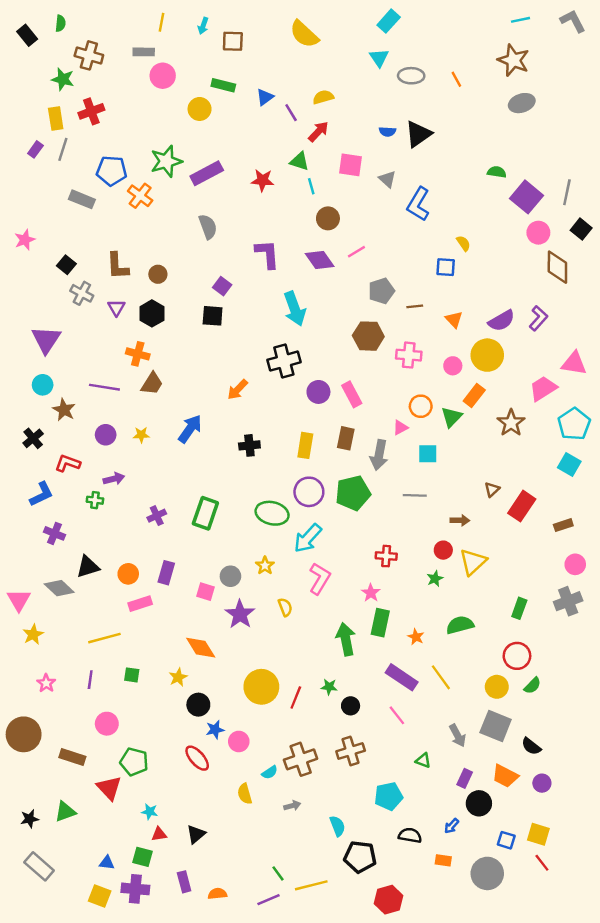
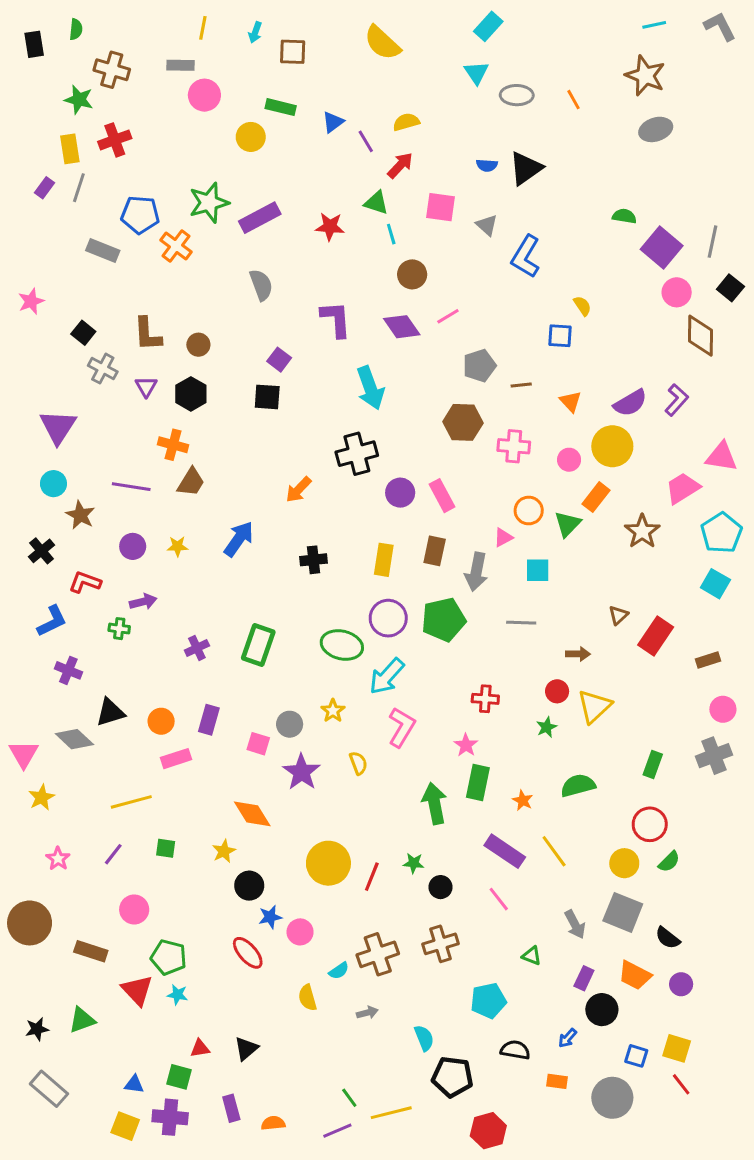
black rectangle: (27, 35) -> (34, 44), turned 30
purple line: (90, 680) -> (113, 854), turned 30
cyan star: (150, 812) -> (178, 995), moved

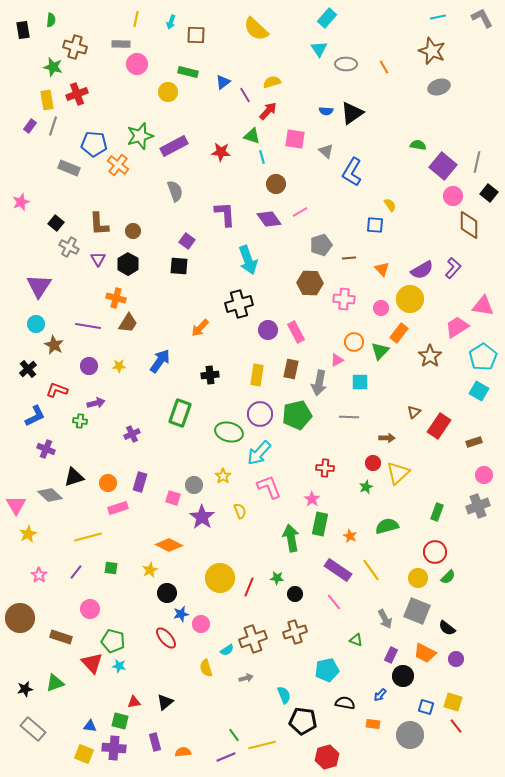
green rectangle: (258, 645) -> (180, 413), moved
pink L-shape: (402, 727) -> (269, 487), turned -52
orange diamond: (252, 814) -> (169, 545), turned -32

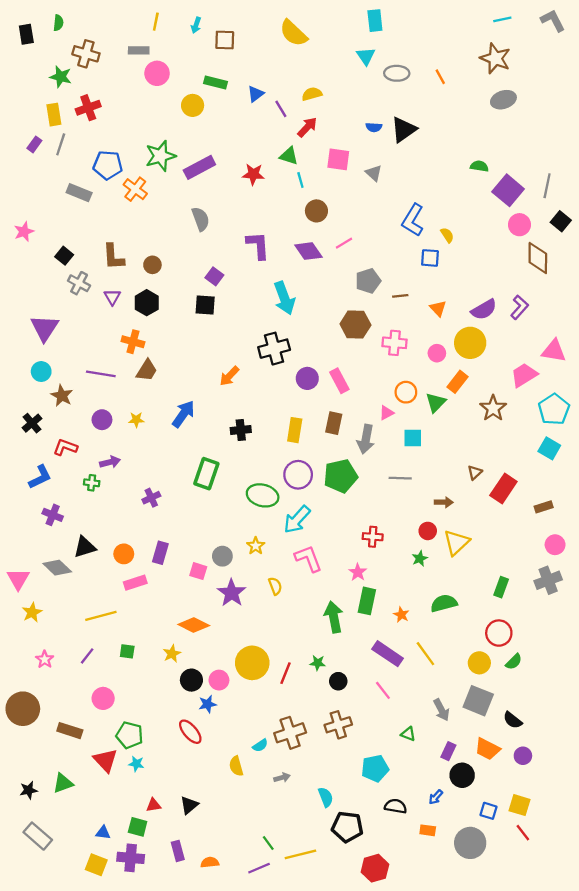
cyan rectangle: (327, 18) -> (375, 21), turned -48
blue L-shape: (352, 172) -> (413, 220), moved
pink circle: (201, 624) -> (219, 680), moved

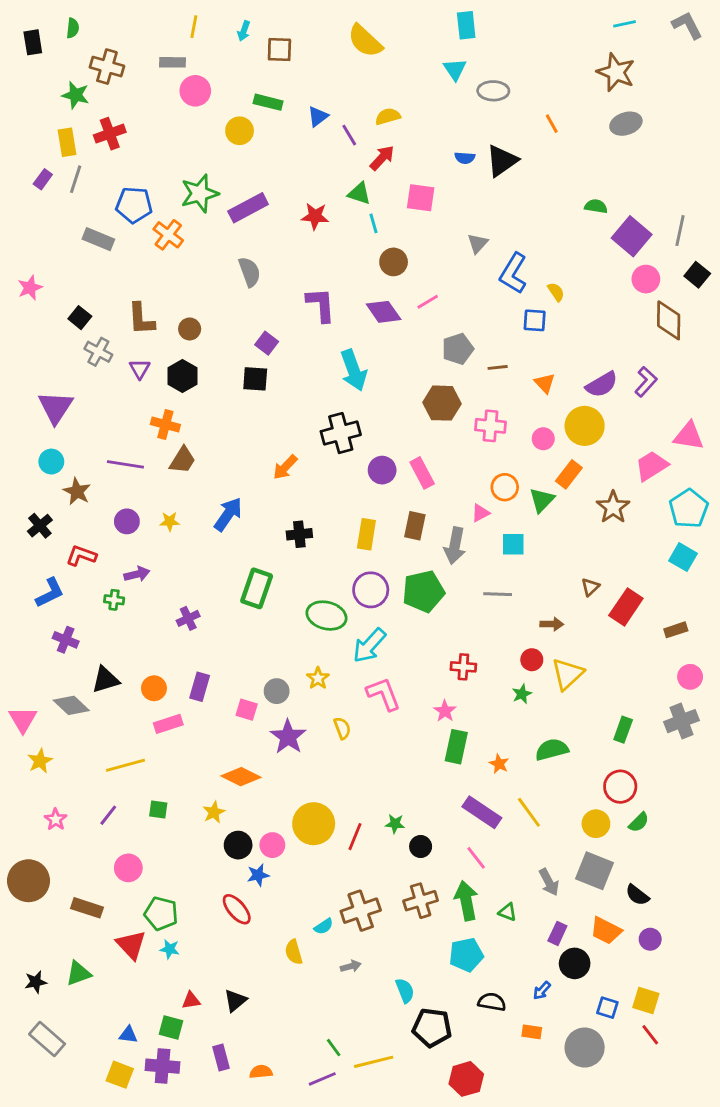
orange line: (440, 77) -> (552, 124), moved
gray triangle: (374, 173) -> (478, 243), moved, turned 30
green arrow: (334, 617) -> (466, 901), moved

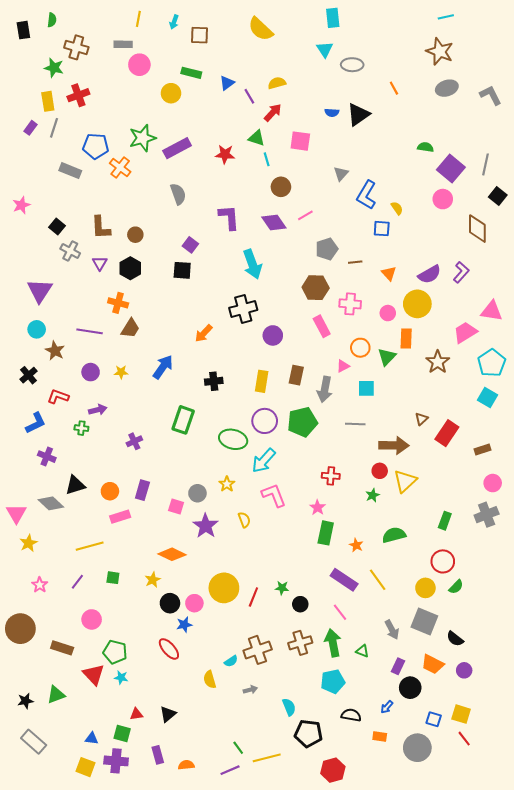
gray L-shape: (687, 25) -> (491, 95), moved
pink circle: (646, 279) -> (443, 199), moved
pink rectangle: (422, 473) -> (322, 326), moved
orange rectangle: (569, 474) -> (406, 339), turned -36
brown arrow: (552, 624) -> (394, 445), size x1.8

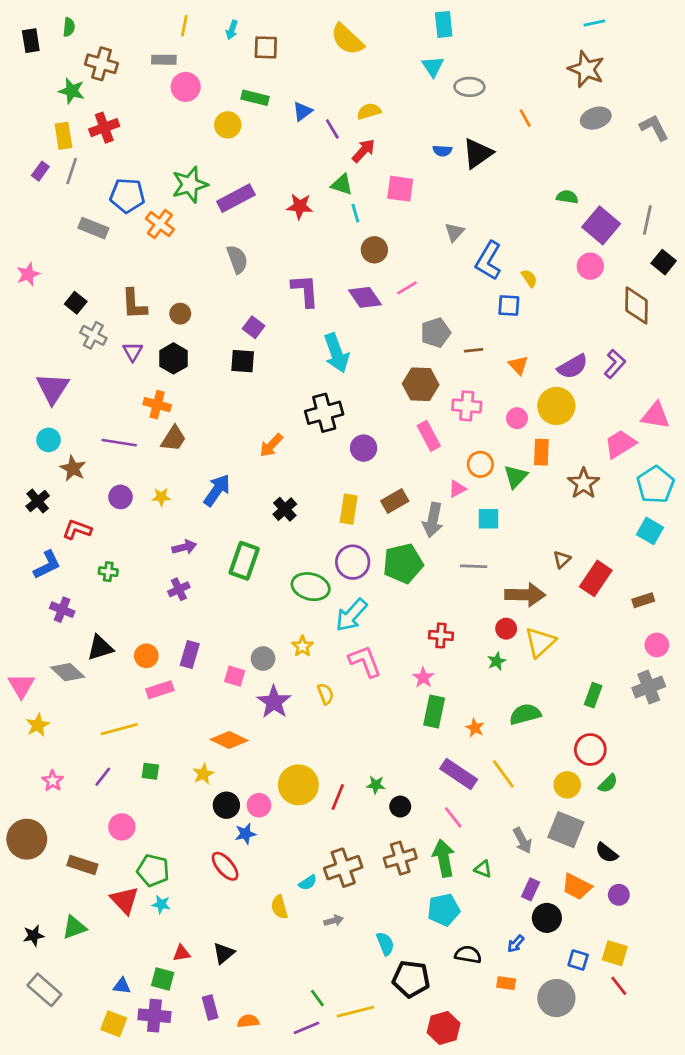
brown rectangle: (296, 375) -> (395, 501), turned 48
black cross: (214, 381) -> (285, 509), turned -36
purple arrow: (98, 410) -> (184, 547), moved

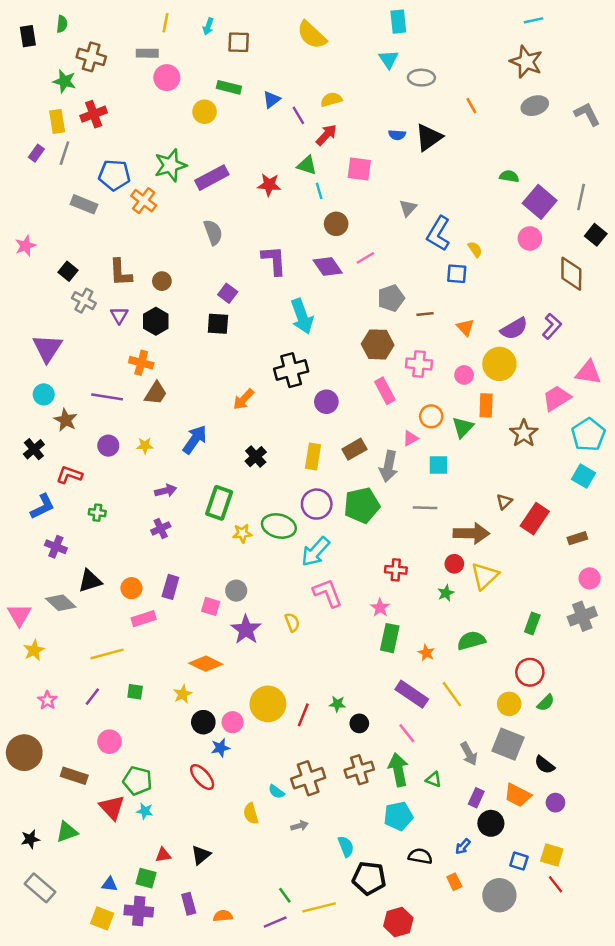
yellow star: (302, 646) -> (242, 533), moved, turned 30
cyan semicircle: (308, 883) -> (276, 792), turned 70
orange rectangle: (506, 983) -> (454, 882), turned 56

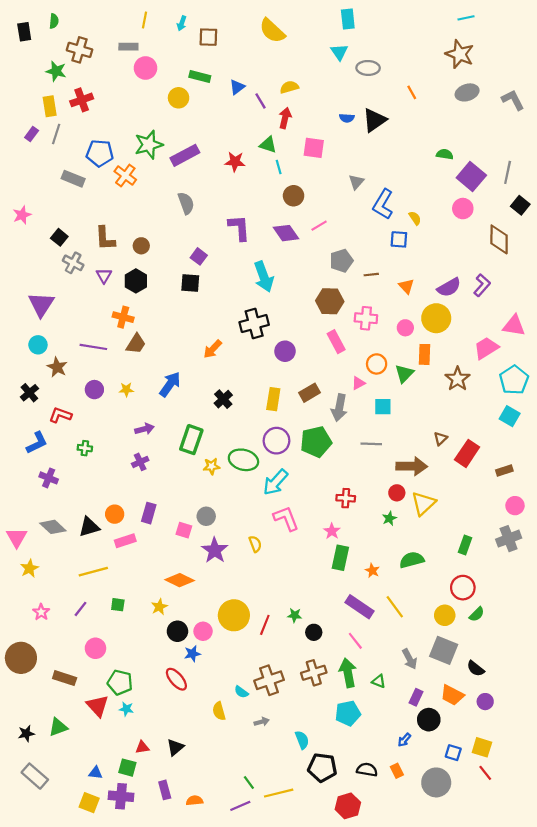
red arrow: (326, 135) -> (285, 118), turned -30
black triangle: (90, 581) -> (89, 527), moved
black semicircle: (420, 856) -> (367, 770), moved

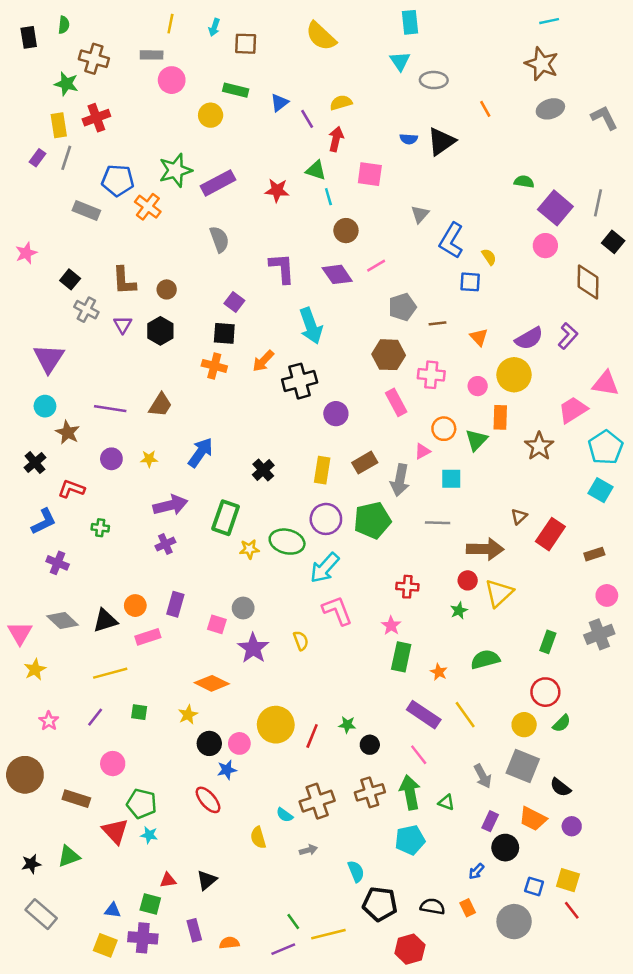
orange cross: (123, 317) -> (214, 366), moved
orange arrow: (213, 349) -> (263, 361), moved
purple arrow: (144, 429) -> (170, 505), size x1.5

